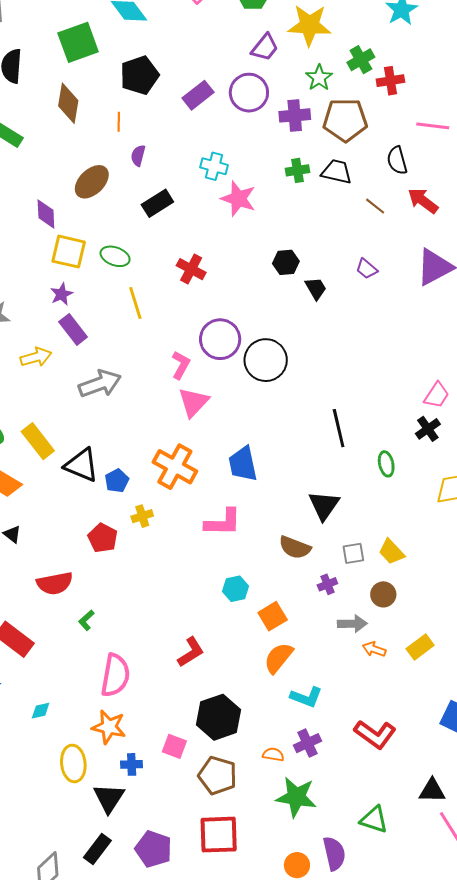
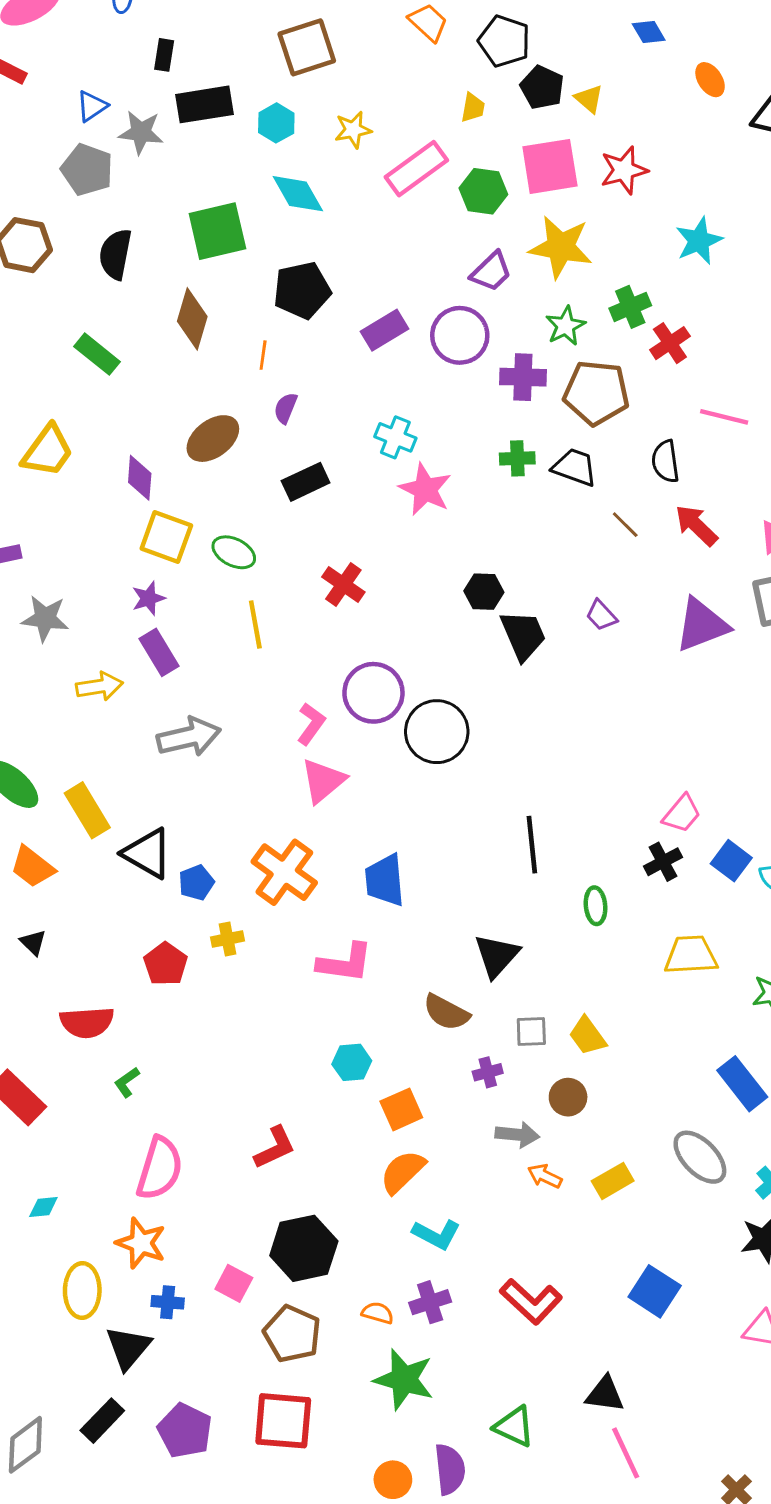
red cross: (390, 81) -> (670, 343), turned -32
black trapezoid: (316, 288) -> (523, 635), size x1.5

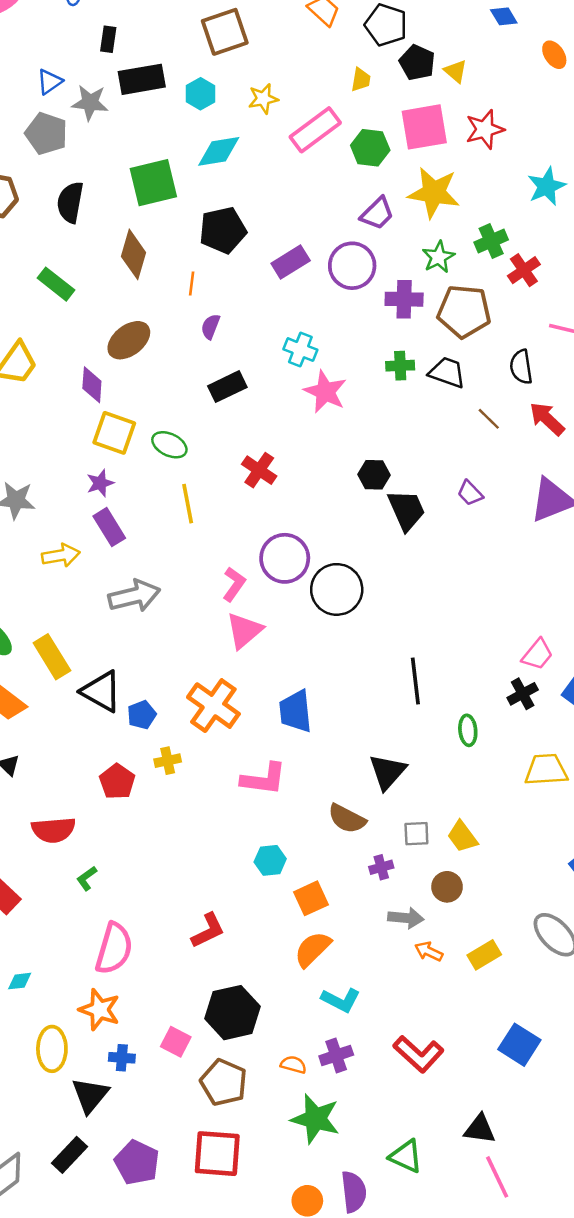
cyan diamond: (298, 194) -> (219, 151), turned -69
brown ellipse: (213, 439) -> (129, 340), moved

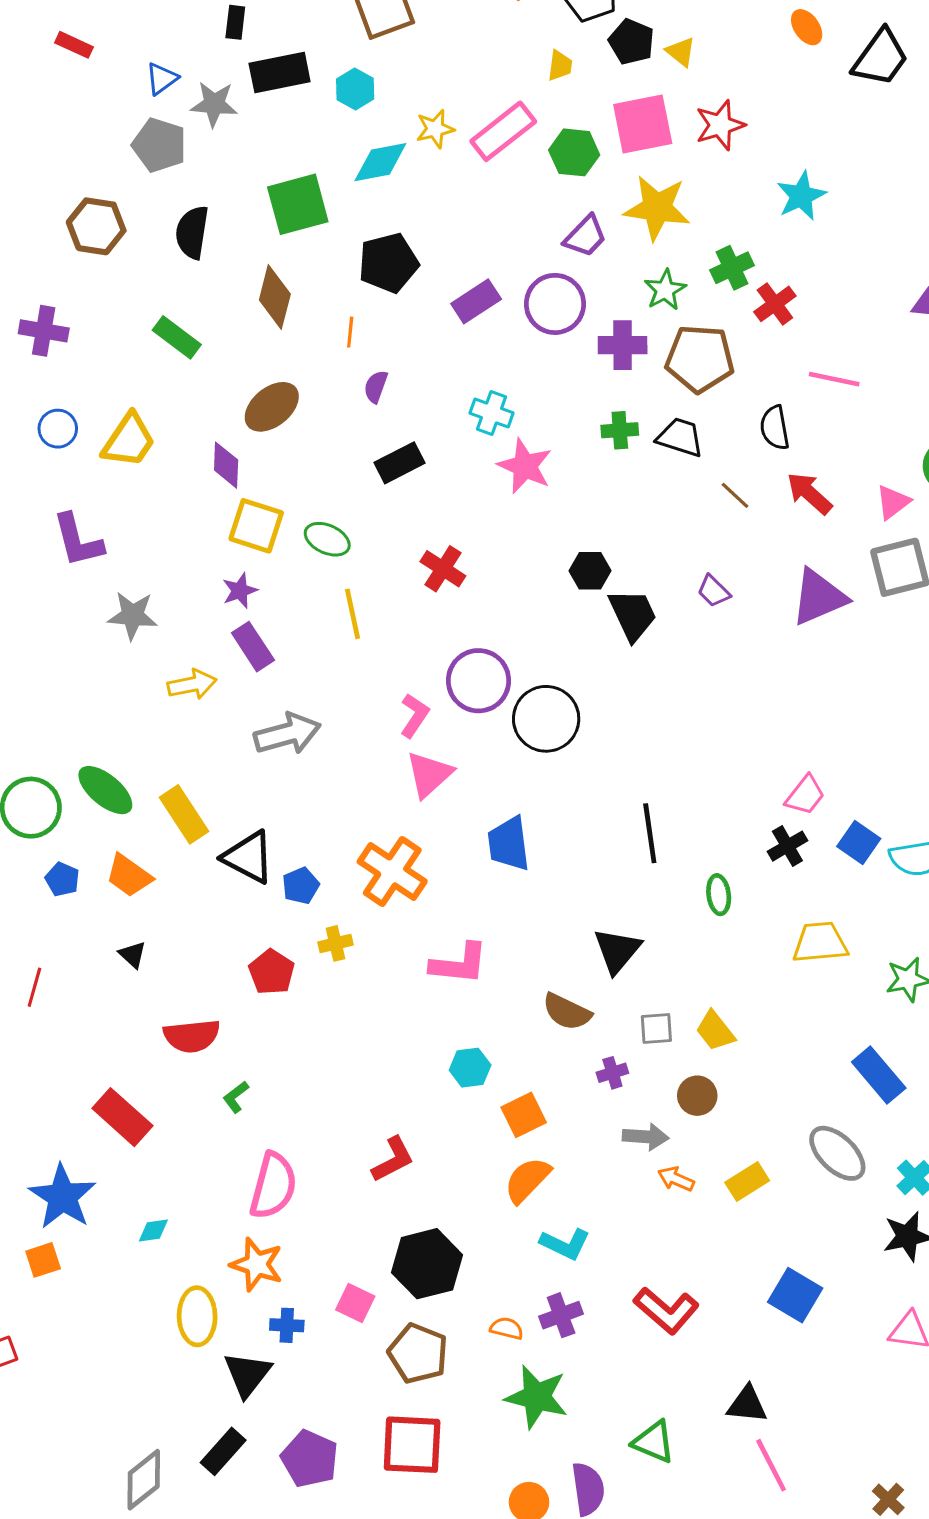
yellow star: (263, 99) -> (435, 129), moved
blue trapezoid: (296, 711) -> (509, 844), moved

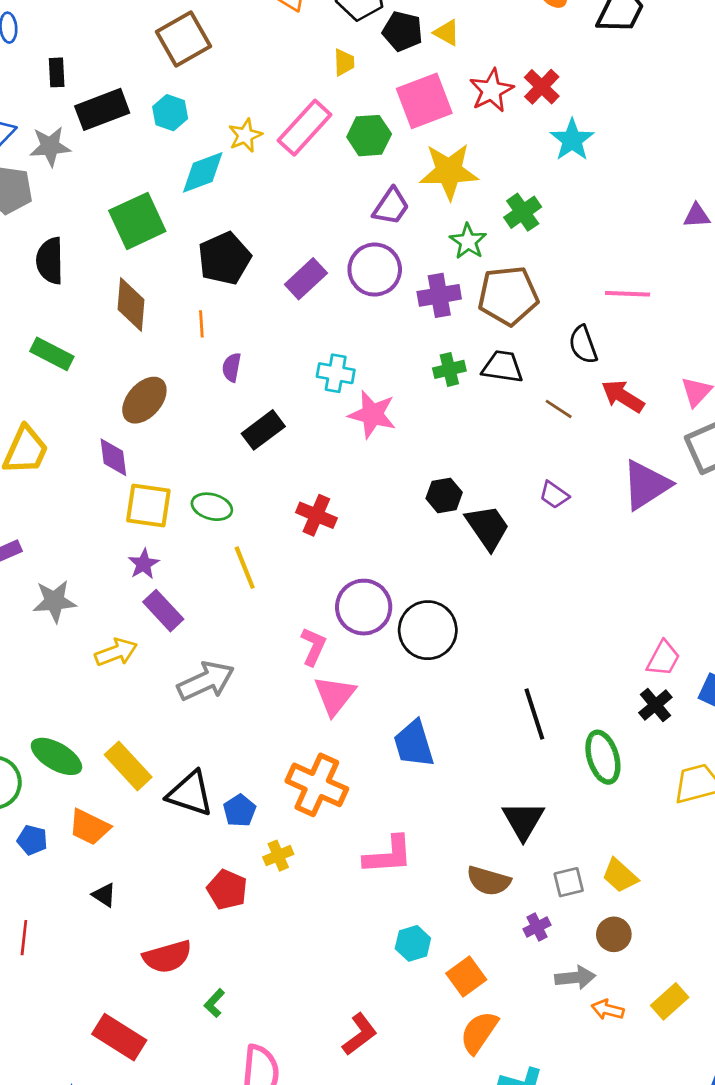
red cross: (775, 304) -> (542, 87), moved
green ellipse: (719, 895) -> (603, 757), size x1.5

